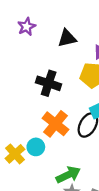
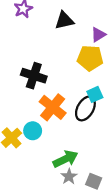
black cross: (49, 83) -> (34, 76), moved

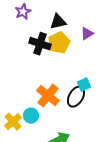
yellow pentagon: (90, 58) -> (59, 43), moved, turned -30
black cross: (34, 76) -> (40, 44), moved

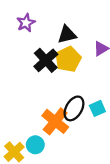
black cross: (40, 44) -> (46, 60), turned 30
black ellipse: (76, 97) -> (74, 108), moved

